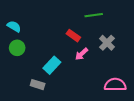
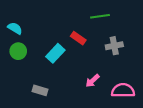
gray cross: (107, 43) -> (114, 46), turned 35
pink arrow: (81, 54) -> (92, 81), moved
cyan rectangle: (52, 65) -> (55, 53), moved

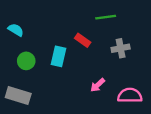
green circle: (18, 51) -> (26, 61), moved
cyan rectangle: (55, 53) -> (58, 56), turned -30
gray rectangle: (40, 90) -> (18, 95), moved, size x1.5

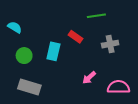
gray rectangle: (18, 95) -> (29, 87), moved

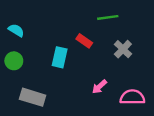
gray cross: (110, 44) -> (123, 49), turned -35
green circle: (24, 56) -> (14, 61), moved

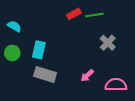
red rectangle: (84, 41) -> (74, 14), moved, turned -64
cyan rectangle: (60, 57) -> (39, 50), moved
gray rectangle: (33, 97) -> (45, 75), moved

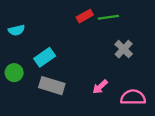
cyan semicircle: (14, 26) -> (16, 30), turned 136
cyan rectangle: (39, 50) -> (45, 57), turned 42
green circle: (12, 53) -> (14, 73), moved

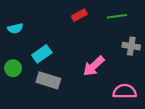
green line: (108, 17) -> (117, 16), moved
gray cross: (124, 49) -> (131, 46), moved, turned -35
pink arrow: (100, 87) -> (94, 66), moved, size x1.5

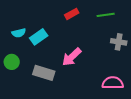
cyan semicircle: (15, 28) -> (19, 33), moved
cyan rectangle: (42, 54) -> (39, 37), moved
pink arrow: (94, 66) -> (72, 57), moved

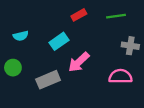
cyan rectangle: (39, 37) -> (59, 41), moved
gray rectangle: (44, 73) -> (48, 80), turned -40
pink semicircle: (113, 83) -> (120, 76), moved

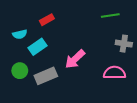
red rectangle: (79, 15) -> (47, 20), moved
cyan rectangle: (59, 41) -> (37, 47), moved
green circle: (13, 68) -> (20, 71), moved

